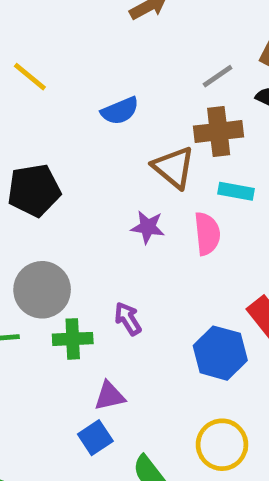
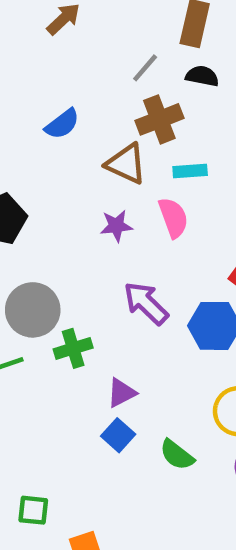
purple arrow: (128, 319) -> (146, 303), moved, size x1.5

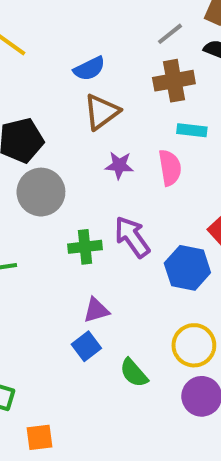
brown triangle: (126, 164) -> (102, 112), moved, turned 48
gray circle: (33, 310) -> (41, 192), moved
green cross: (73, 348) -> (85, 247), moved

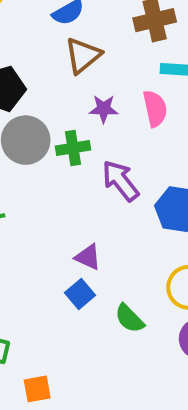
green cross: (85, 247) -> (73, 148), moved
purple triangle: (96, 310) -> (88, 257), turned 44

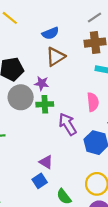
purple star: (104, 109) -> (42, 83), moved
pink semicircle: (155, 109) -> (93, 102), moved

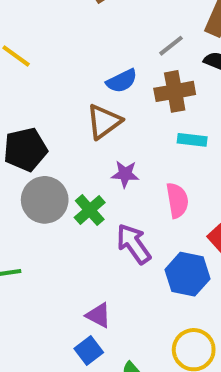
blue semicircle: (50, 33) -> (122, 81), moved
purple star: (42, 83) -> (125, 174), moved
green cross: (45, 104) -> (90, 210), turned -35

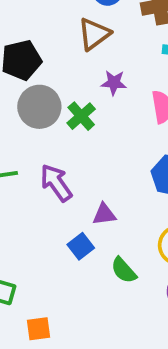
purple arrow: (134, 244) -> (56, 183), moved
purple triangle: (98, 315) -> (104, 214), moved, turned -35

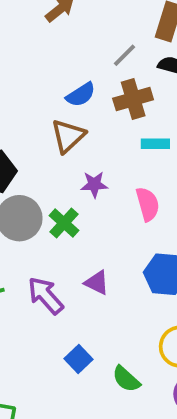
purple triangle: (104, 214) -> (97, 283), moved, turned 40

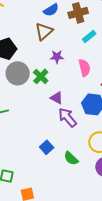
cyan rectangle: (155, 144) -> (89, 36), turned -40
purple triangle: (97, 283) -> (57, 98), moved
purple arrow: (46, 296) -> (67, 117), moved

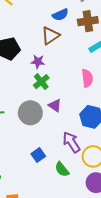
purple star: (57, 57) -> (38, 62), moved
gray circle: (18, 73) -> (30, 113), moved
purple arrow: (67, 117) -> (71, 142), moved

